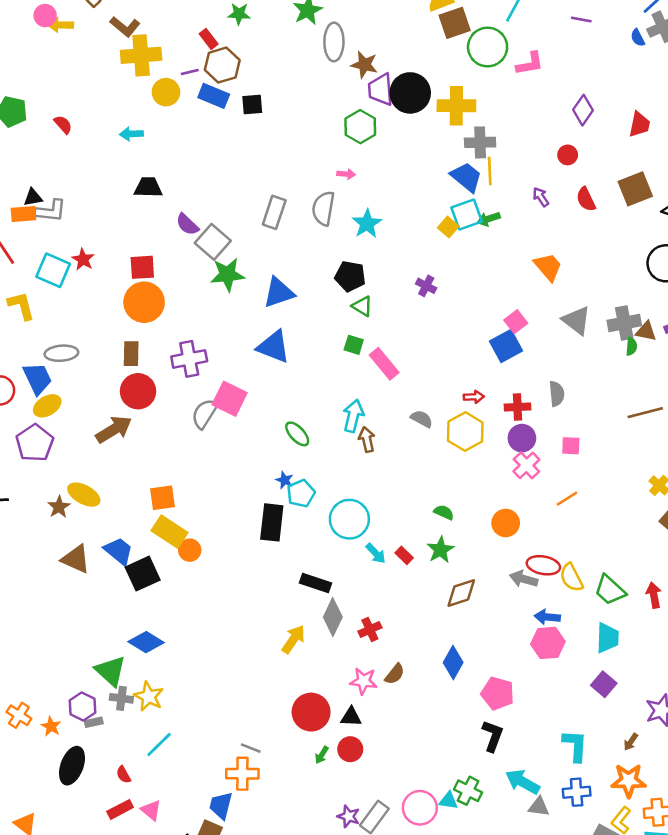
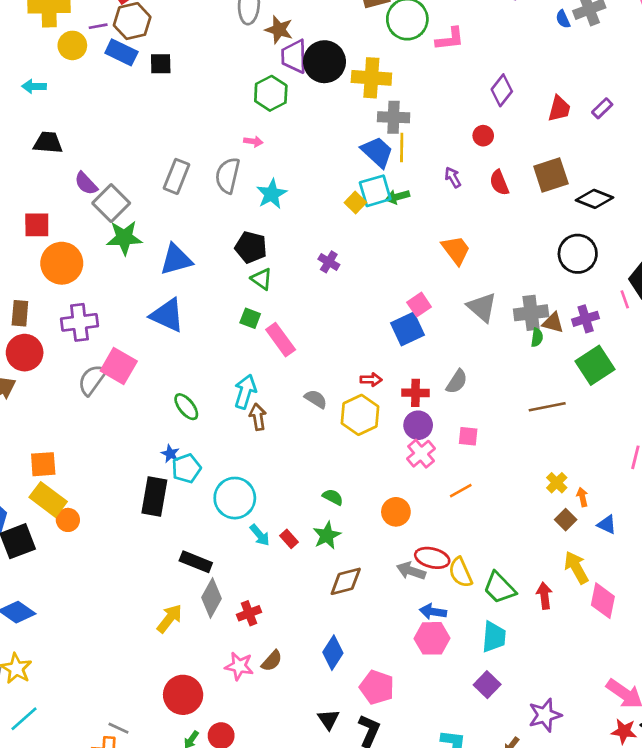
orange circle: (144, 302) -> (62, 263), moved
gray semicircle: (557, 394) -> (457, 382), turned 35
black triangle: (351, 717) -> (328, 719), moved, turned 50

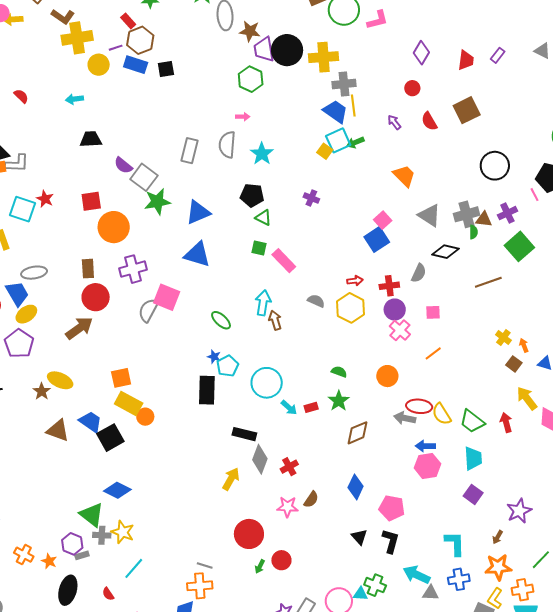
black diamond: (594, 199) -> (446, 252), moved
red rectangle: (289, 539) -> (311, 407), turned -56

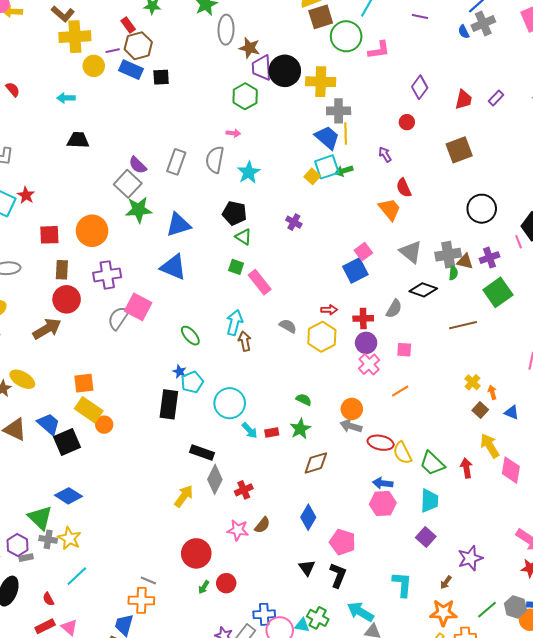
red semicircle: (429, 121) -> (404, 188), moved
purple semicircle: (123, 165) -> (138, 165), moved
red square: (91, 201) -> (49, 235), moved
gray arrow: (405, 418) -> (351, 426), moved
blue cross: (459, 579) -> (264, 614), moved

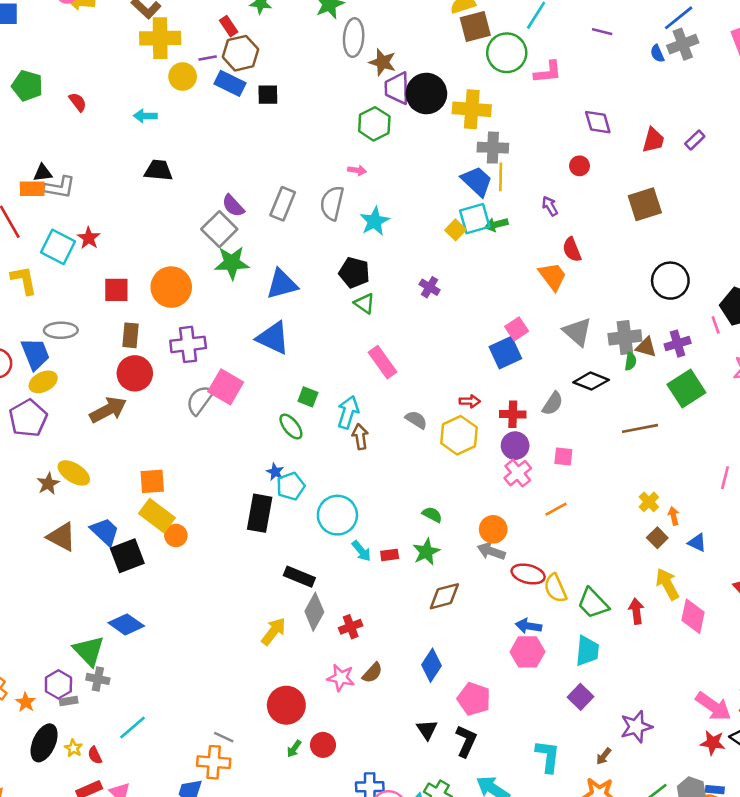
purple diamond: (420, 87) -> (598, 122), turned -55
green square: (236, 267) -> (308, 397), moved
yellow star: (69, 538) -> (73, 748), moved, size x0.6

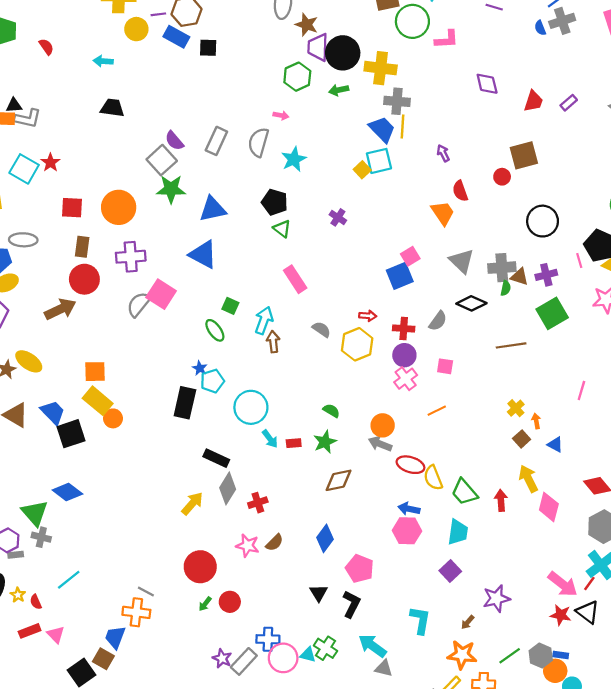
red circle: (579, 166) -> (502, 177), moved
green arrow: (496, 224) -> (339, 90), moved

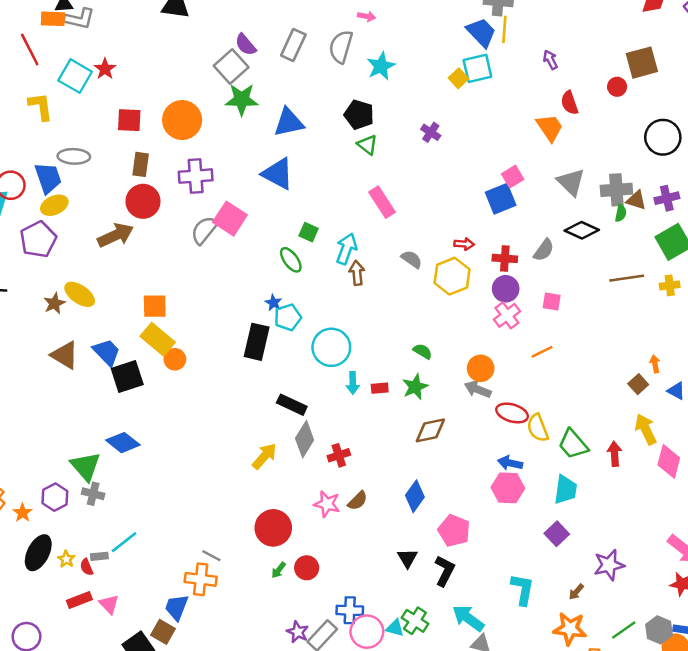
yellow cross: (516, 408) -> (670, 285), moved, turned 35
cyan arrow: (270, 439) -> (353, 383), turned 36
gray rectangle: (16, 555) -> (99, 556), moved

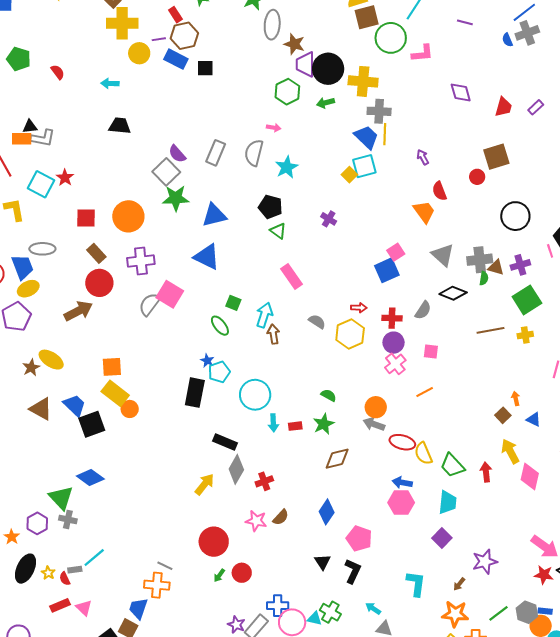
brown rectangle: (141, 164) -> (96, 253), turned -48
cyan arrow: (468, 618) -> (373, 608), size x0.6

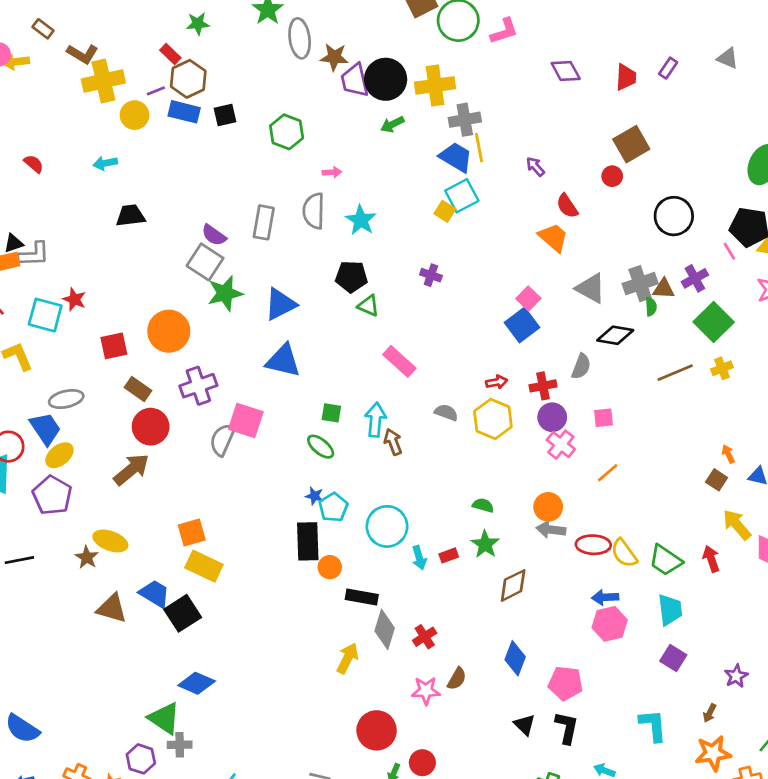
green hexagon: (287, 92) -> (287, 132), moved
orange circle: (130, 409) -> (330, 567), moved
purple star: (485, 562) -> (736, 676), size x0.7

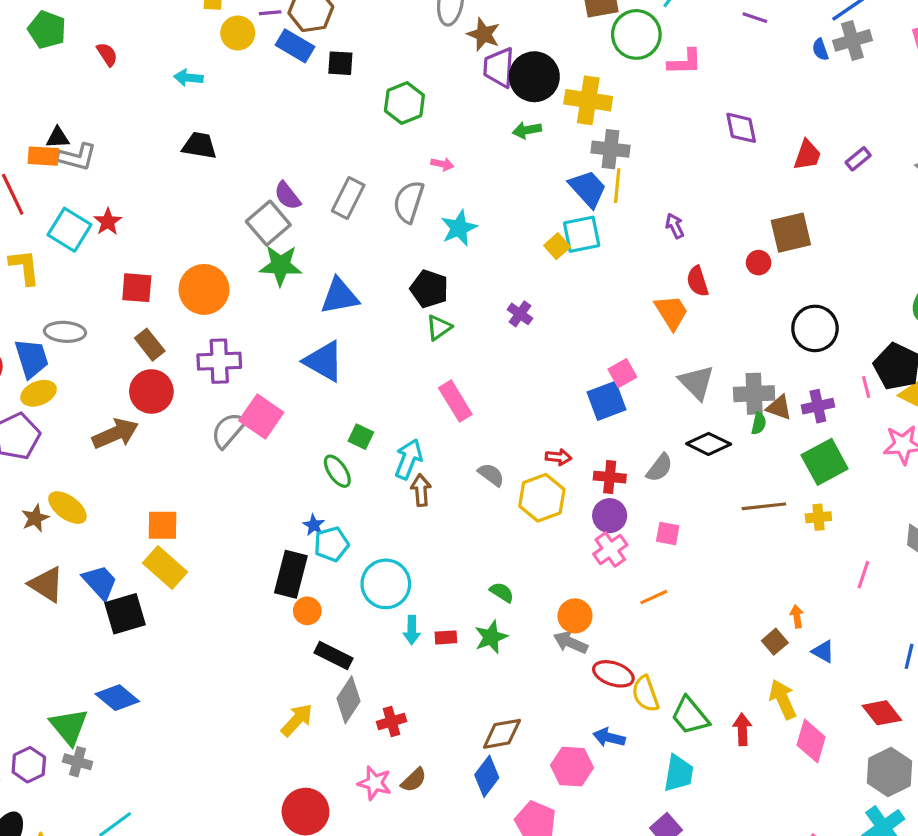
green triangle: (368, 306) -> (439, 328), turned 45
brown diamond: (513, 585) -> (502, 734), moved
pink hexagon: (610, 624) -> (572, 767), moved

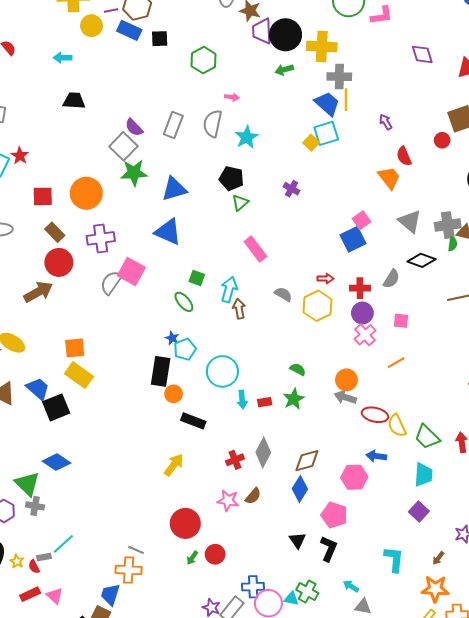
gray diamond: (349, 700) -> (263, 452), moved

